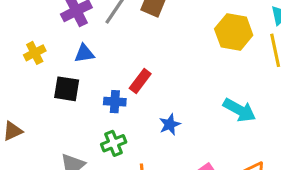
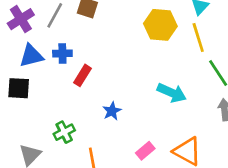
blue triangle: (84, 53) -> (31, 56), size x1.4
blue cross: (115, 102) -> (62, 53), moved

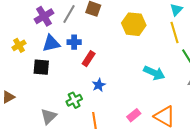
yellow hexagon: (160, 25) -> (134, 24), moved
blue star: (112, 111) -> (99, 85), moved

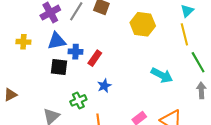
blue cross: (74, 42) -> (76, 52), moved
yellow cross: (19, 45) -> (23, 42), turned 32
black square: (41, 67) -> (59, 67), moved

